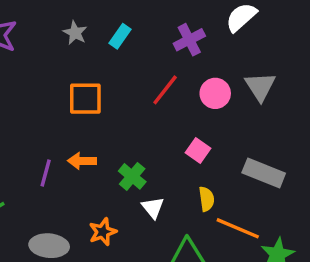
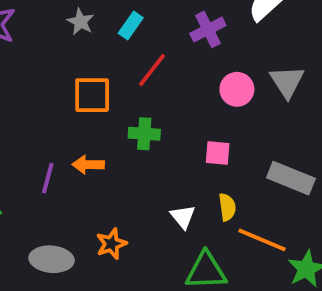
red line: (165, 90) -> (152, 70), moved
pink square: (198, 150) -> (218, 153), turned -30
green cross: (132, 176) -> (144, 134), moved, turned -36
white triangle: (153, 208) -> (183, 217), moved

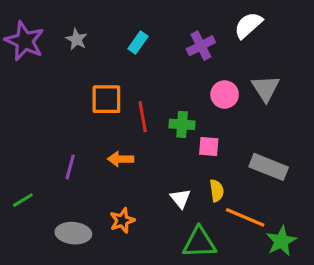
gray star: (81, 22) -> (77, 39), moved
red line: (152, 70) -> (143, 117), moved, turned -48
green cross: (144, 134) -> (182, 124), moved
orange arrow: (88, 165) -> (121, 159), moved

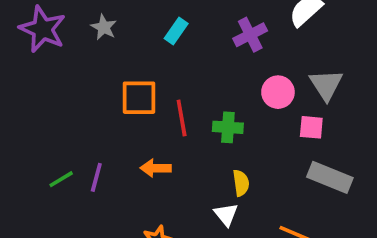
pink square: (209, 146) -> (311, 127), moved
yellow semicircle: (217, 191) -> (241, 183), moved
green line: (23, 200) -> (61, 179), moved

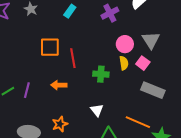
green cross: (228, 127) -> (101, 74), moved
pink square: (311, 127) -> (143, 63), turned 32
yellow semicircle: (241, 183) -> (124, 63), moved

